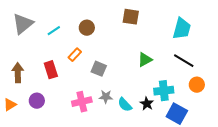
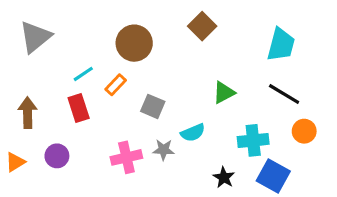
brown square: (131, 17) -> (202, 26), turned 36
brown circle: (87, 28) -> (134, 43), size x1.5
cyan line: (54, 31) -> (83, 74), moved
black star: (147, 104) -> (224, 178), moved
cyan semicircle: (125, 105) -> (193, 133), moved, turned -70

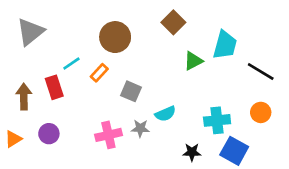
cyan trapezoid: (281, 45) -> (225, 45), moved
green triangle: (224, 93) -> (193, 61), moved
black line: (284, 94) -> (261, 71), moved
red rectangle: (79, 108) -> (54, 87), moved
black star: (224, 178) -> (192, 152), turned -30

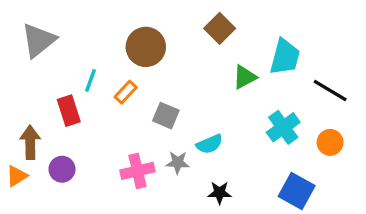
cyan line: (71, 63) -> (90, 80), turned -36
brown arrow: (24, 97) -> (30, 142), moved
cyan cross: (217, 120) -> (283, 127), moved, turned -30
black star: (192, 152) -> (220, 193), moved

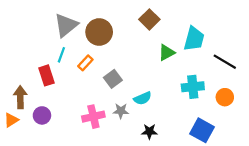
gray triangle: (39, 40) -> (66, 25), moved
gray square: (166, 116) -> (113, 79), turned 30
cyan cross: (283, 127) -> (193, 87), turned 30

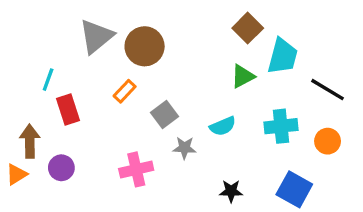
brown square: (149, 19) -> (248, 28), moved
cyan line: (61, 55) -> (48, 80), moved
cyan semicircle: (143, 98) -> (223, 126), moved
gray star: (121, 111) -> (184, 148), moved
black star: (149, 131) -> (231, 191), moved

